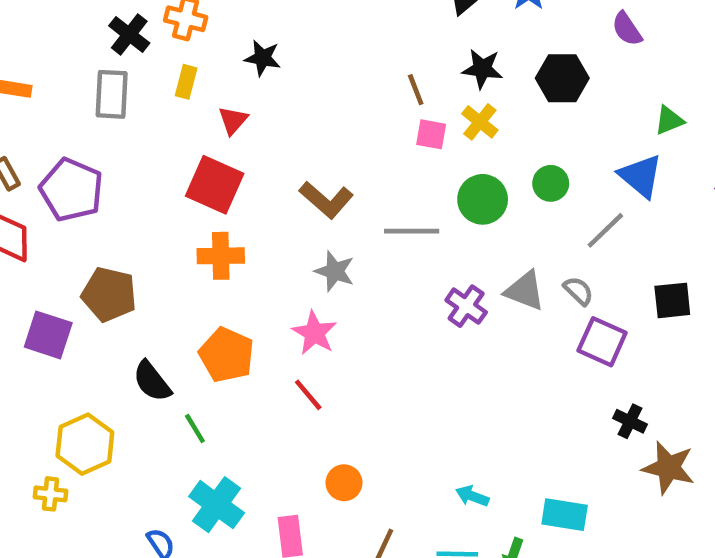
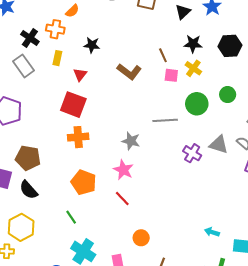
gray rectangle: (112, 94) -> (24, 66), turned -35
brown L-shape: (326, 200) -> (129, 72), moved
black semicircle: (152, 381) -> (29, 190), moved
cyan arrow: (472, 496) -> (212, 232), moved

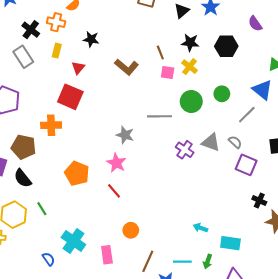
orange cross: (78, 137) -> (51, 125), moved
green line: (71, 217) -> (42, 209), moved

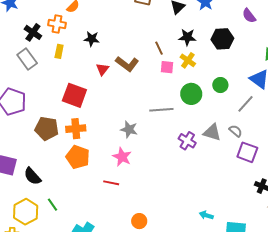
red triangle: (78, 68) -> (102, 69), moved
orange cross: (51, 125) -> (76, 129), moved
brown pentagon: (23, 147) -> (47, 129), moved
orange pentagon: (77, 173) -> (78, 157), moved
red line: (114, 191) -> (111, 183), moved, turned -35

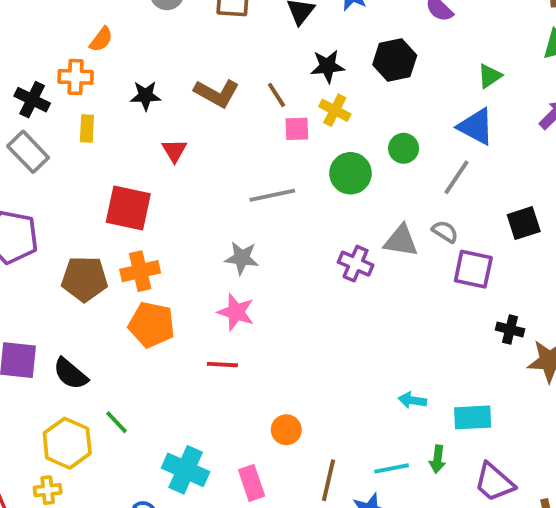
brown L-shape: (127, 64) -> (217, 93), moved
gray line: (161, 110) -> (272, 195), moved

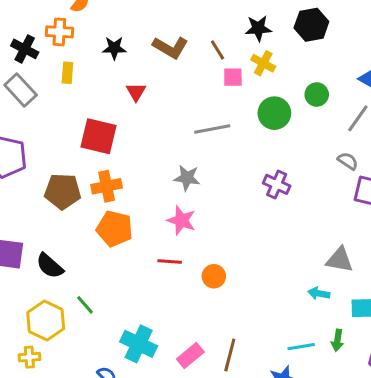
gray triangle: (401, 241) -> (340, 260), moved
orange circle: (286, 430) -> (214, 276), moved
brown line: (328, 480) -> (230, 355), moved
pink rectangle: (252, 483) -> (190, 355), turned 68

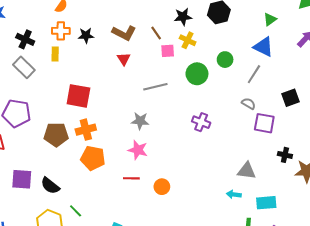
orange cross: (59, 32) -> (61, 31), moved
red triangle: (136, 92) -> (124, 59), moved

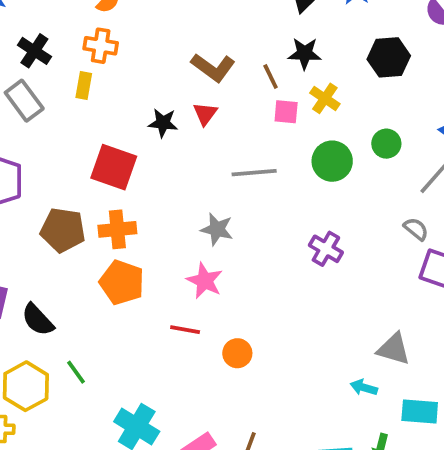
black star: (183, 17) -> (305, 53), moved
black star: (86, 35) -> (163, 123), moved

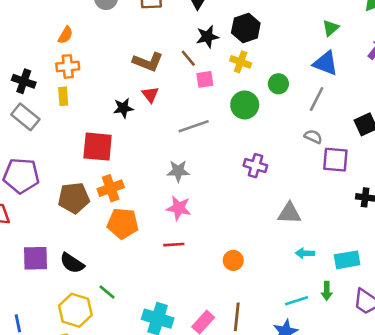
black hexagon: (389, 57) -> (246, 28), moved
yellow cross: (325, 98) -> (241, 62), moved
gray triangle: (394, 349) -> (289, 213), moved
orange circle: (237, 353) -> (233, 260), moved

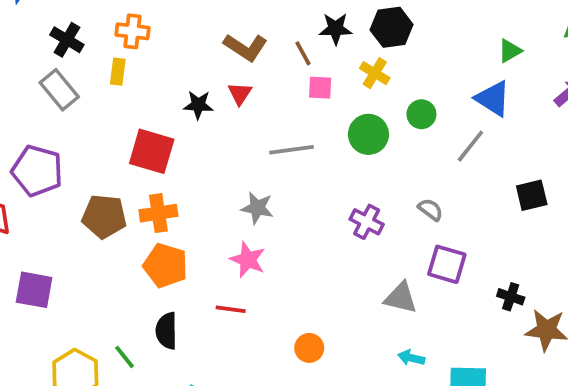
gray semicircle: (313, 137) -> (430, 210), moved
purple square: (335, 160) -> (447, 264), moved
black semicircle: (72, 263) -> (167, 331), moved, turned 45

